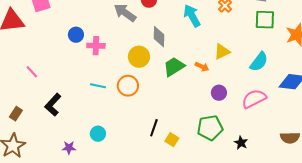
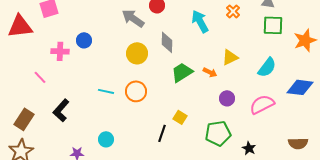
pink cross: (96, 46) -> (60, 51), moved
yellow circle: (139, 57) -> (137, 53), moved
brown rectangle: (16, 114) -> (24, 119), size x1.5
yellow square: (172, 140) -> (180, 117), moved

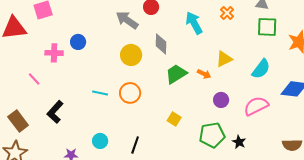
brown rectangle: (24, 119) -> (18, 121), turned -70
black line: (162, 133) -> (135, 145), moved
black star: (249, 148) -> (239, 142), moved

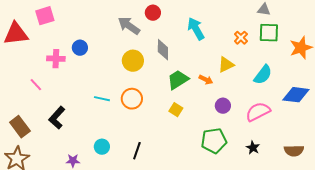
orange cross: (227, 13) -> (241, 38), moved
yellow square: (174, 119) -> (176, 110), moved
black star: (239, 142) -> (253, 148), moved

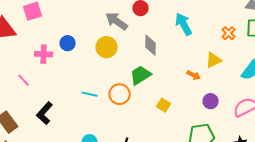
yellow circle: (133, 61) -> (107, 47), moved
green trapezoid: (178, 80) -> (141, 75), moved

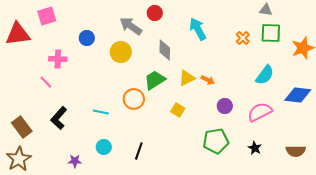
blue circle: (68, 43) -> (87, 38), moved
yellow triangle: (214, 60) -> (187, 78), moved
pink line: (24, 80) -> (46, 82), moved
cyan line: (90, 94) -> (101, 112), moved

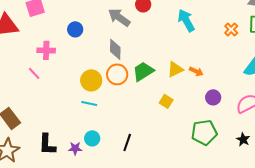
gray diamond: (165, 50) -> (115, 49), moved
yellow circle: (121, 52) -> (91, 80), moved
orange circle: (134, 99) -> (117, 74), moved
black L-shape: (59, 118) -> (47, 144), moved, turned -40
purple star: (75, 161) -> (75, 148), moved

